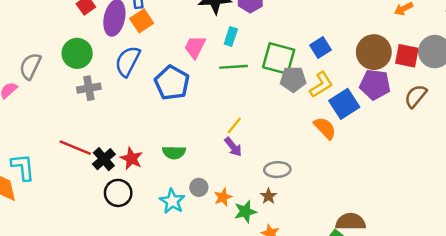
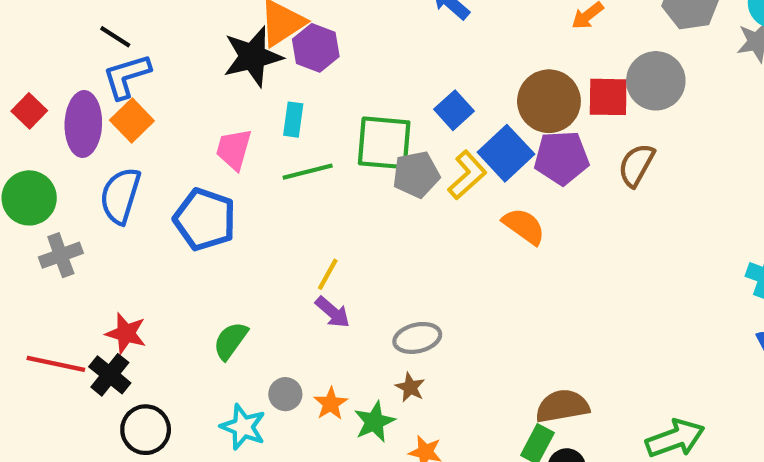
blue square: (344, 104) -> (506, 153), moved
orange semicircle: (325, 128) -> (524, 226), moved
green semicircle: (174, 152) -> (231, 341), turned 135
red star: (131, 159) -> (126, 333), moved

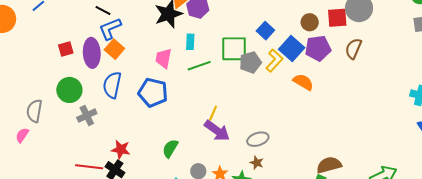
brown circle: (549, 101) -> (310, 22), size x0.6
red square: (29, 111) -> (66, 49), turned 35
purple arrow: (333, 312) -> (217, 131), size x1.5

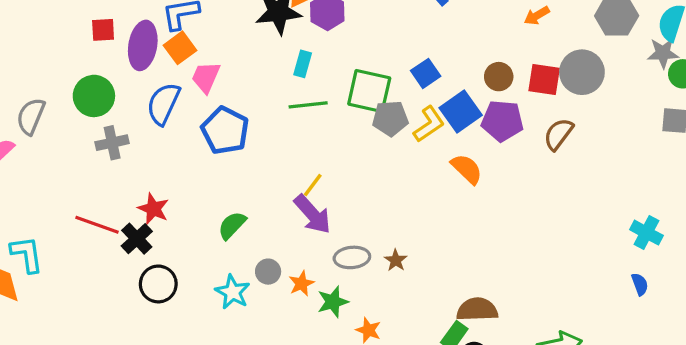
pink trapezoid: (164, 58) -> (206, 77), moved
gray ellipse: (258, 139) -> (352, 257), moved
brown star: (257, 163) -> (396, 260), moved

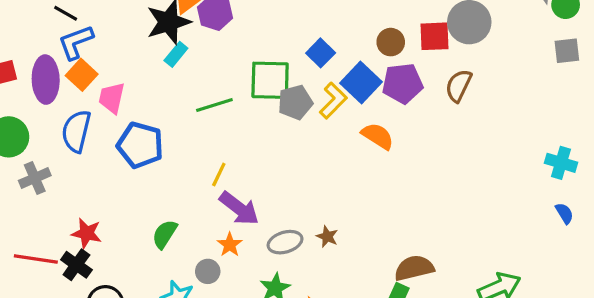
cyan rectangle: (303, 64) -> (176, 54), moved, turned 35
yellow line: (313, 185) -> (219, 174), moved
orange star: (301, 283) -> (230, 245), moved

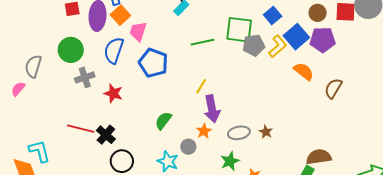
brown semicircle: (459, 86) -> (333, 88), moved
purple arrow: (239, 208) -> (212, 109), turned 36
red star: (87, 233) -> (113, 93), moved

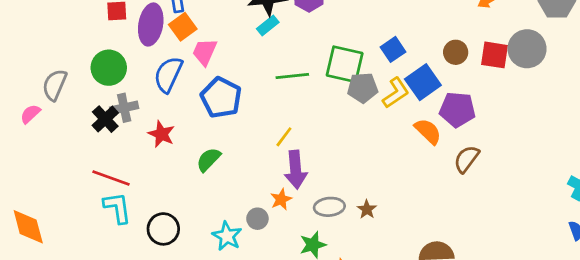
purple pentagon: (323, 40) -> (457, 110), moved
green semicircle: (163, 121) -> (208, 160), moved
black cross: (106, 135) -> (105, 119), moved
cyan L-shape: (39, 151) -> (117, 208), moved

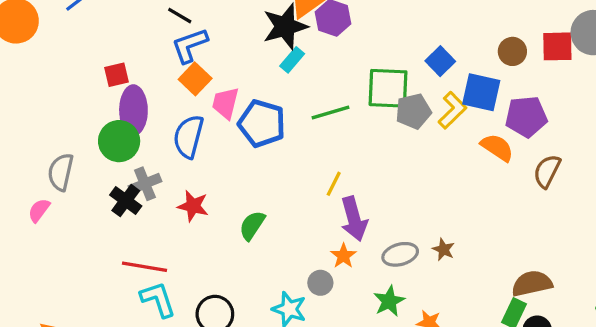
purple ellipse: (151, 25) -> (133, 110), moved
blue square: (423, 82) -> (481, 92), turned -32
blue pentagon: (221, 98) -> (262, 123), moved

